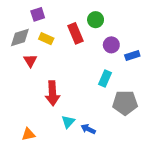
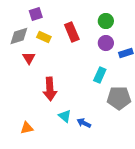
green circle: (96, 20) -> (106, 21), moved
cyan triangle: (68, 122) -> (65, 116), turned -32

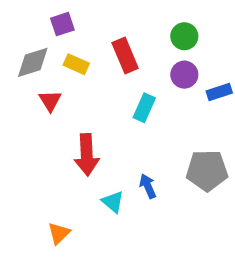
cyan rectangle: (100, 75) -> (144, 108), moved
blue arrow: (84, 123) -> (148, 186), moved, turned 40
orange triangle: (27, 128) -> (59, 233), moved, turned -32

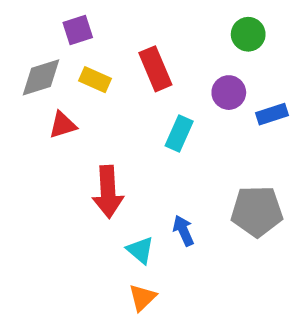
green circle: (184, 36) -> (248, 34), moved
red triangle: (50, 101) -> (63, 125), turned 45
orange triangle: (59, 233) -> (142, 298), moved

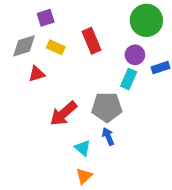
green circle: (248, 34) -> (146, 20), size x1.6
cyan rectangle: (179, 134) -> (129, 79), moved
red arrow: (108, 192) -> (63, 113), turned 52
gray pentagon: (257, 211) -> (107, 107), moved

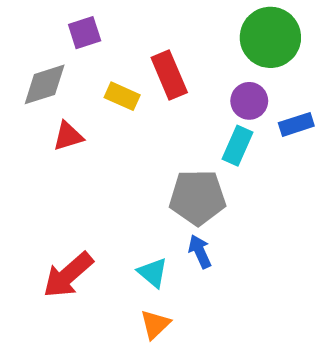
yellow rectangle: (56, 47) -> (122, 96), moved
red arrow: (63, 113) -> (68, 275), moved

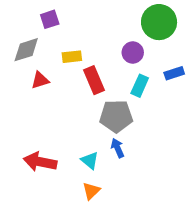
red rectangle: (169, 75) -> (94, 80), moved
yellow rectangle: (122, 96) -> (72, 57), turned -30
purple circle: (249, 101) -> (133, 52), moved
red arrow: (68, 275) -> (40, 162), turned 52

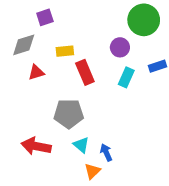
gray pentagon: (116, 116) -> (69, 114), moved
blue arrow: (118, 148) -> (106, 152), moved
orange triangle: (91, 191) -> (92, 171), moved

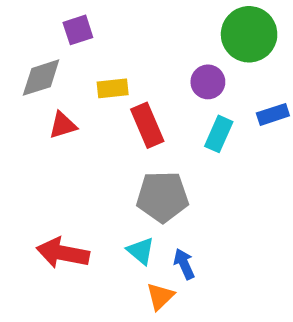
gray pentagon: (69, 114) -> (162, 197), moved

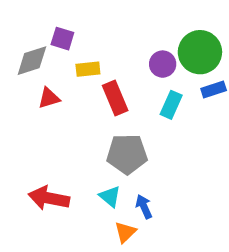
purple square: (78, 30) -> (62, 39), moved, turned 35
green circle: (249, 34) -> (200, 52), moved

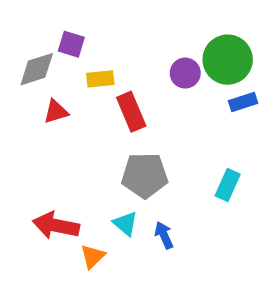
cyan rectangle: (171, 105) -> (228, 185), moved
orange triangle: (125, 232) -> (93, 256), moved

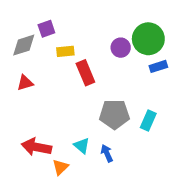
purple square: (71, 44) -> (46, 29), turned -36
red triangle: (56, 112) -> (25, 83), moved
gray pentagon: (145, 175) -> (114, 114), moved

